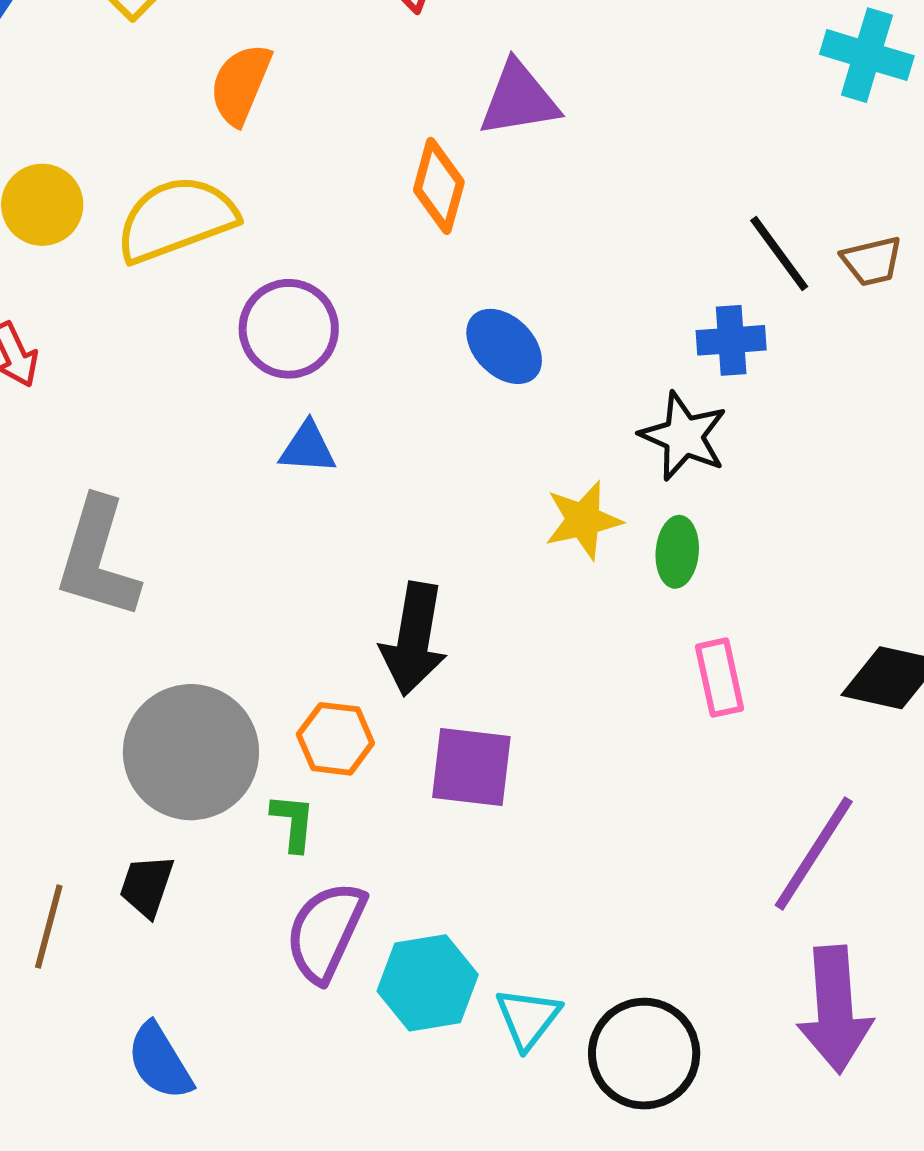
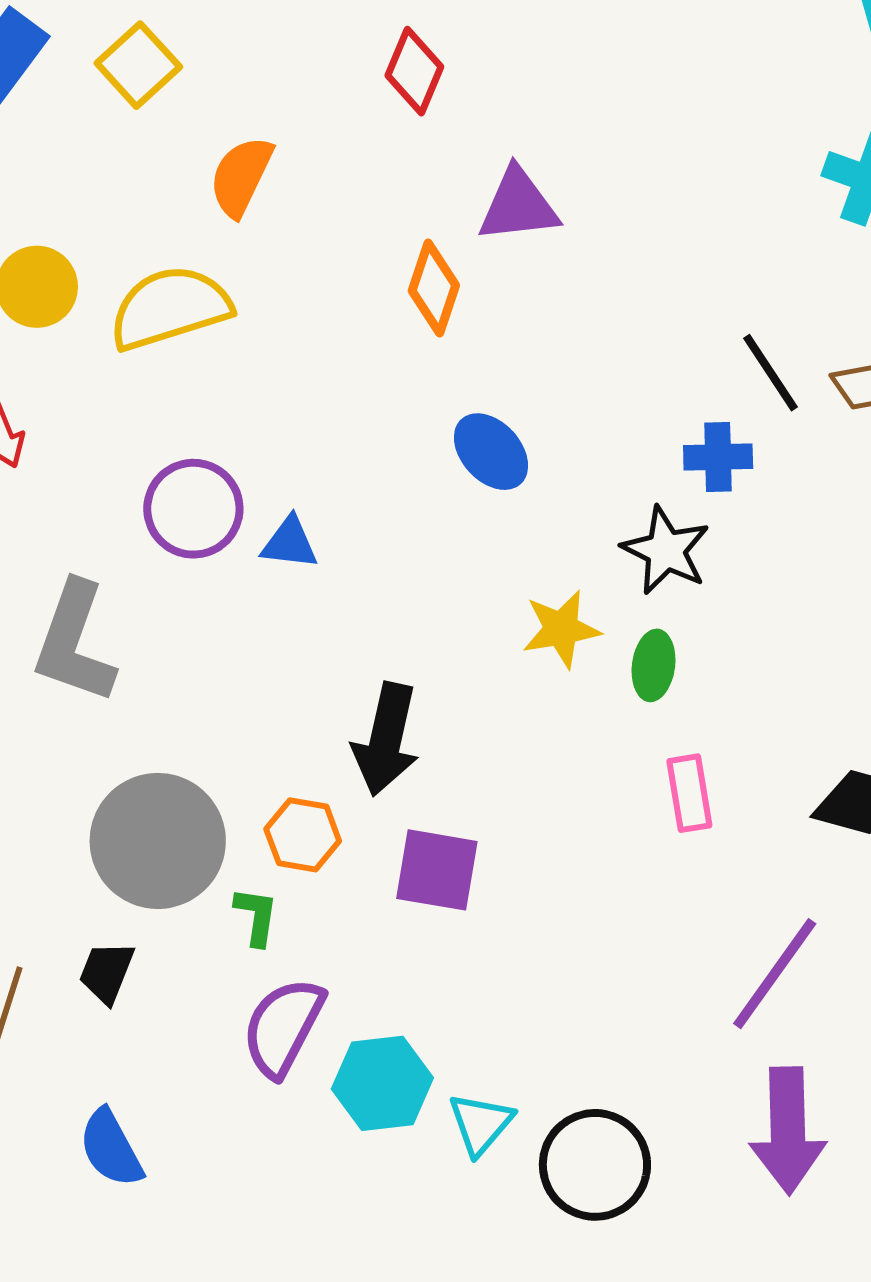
purple circle: (289, 329) -> (193, 509), moved

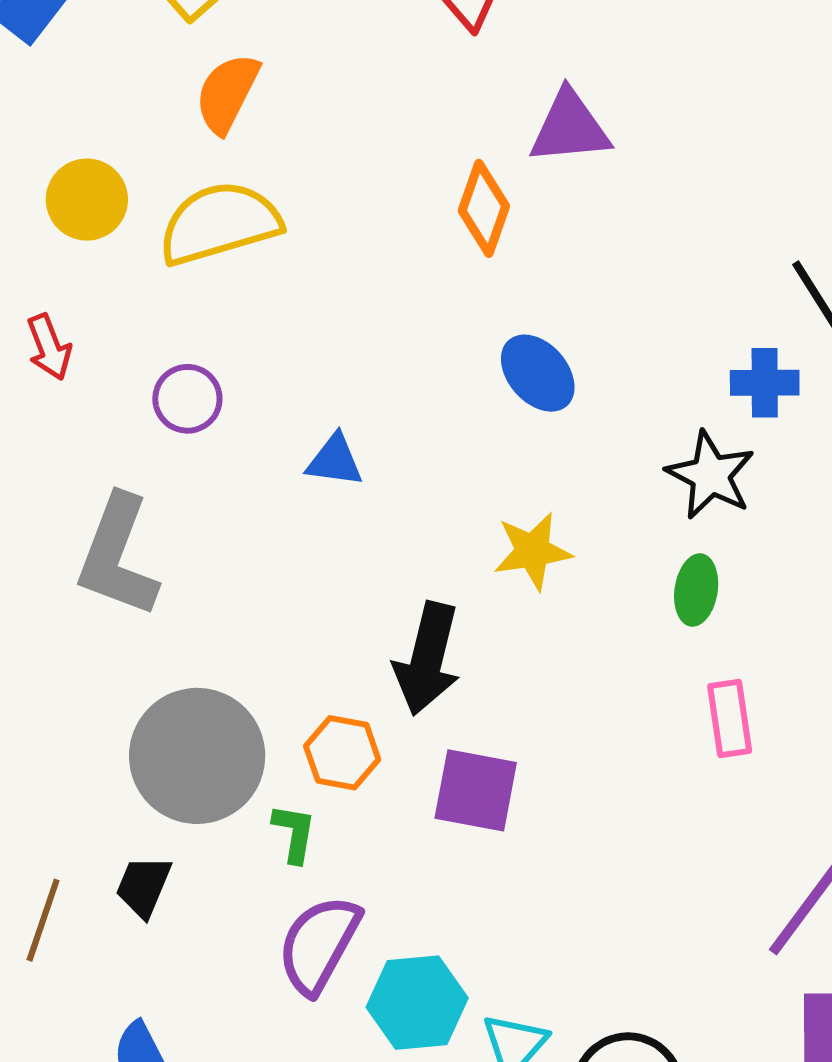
orange semicircle: (241, 176) -> (227, 93), moved
purple circle: (193, 509) -> (187, 399), moved, size x0.7
yellow star: (561, 629) -> (533, 551), moved

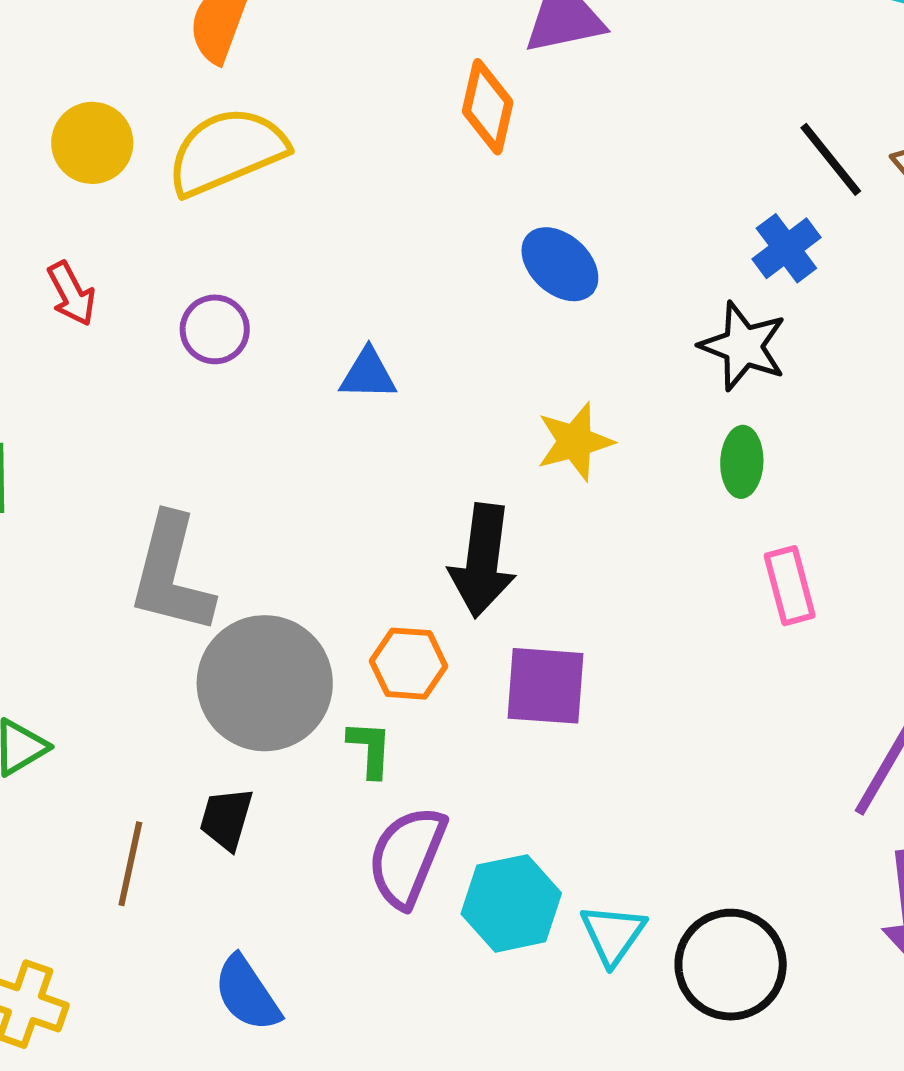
blue cross: (765, 383) -> (786, 248), turned -30
gray L-shape: (118, 556) -> (171, 574), moved

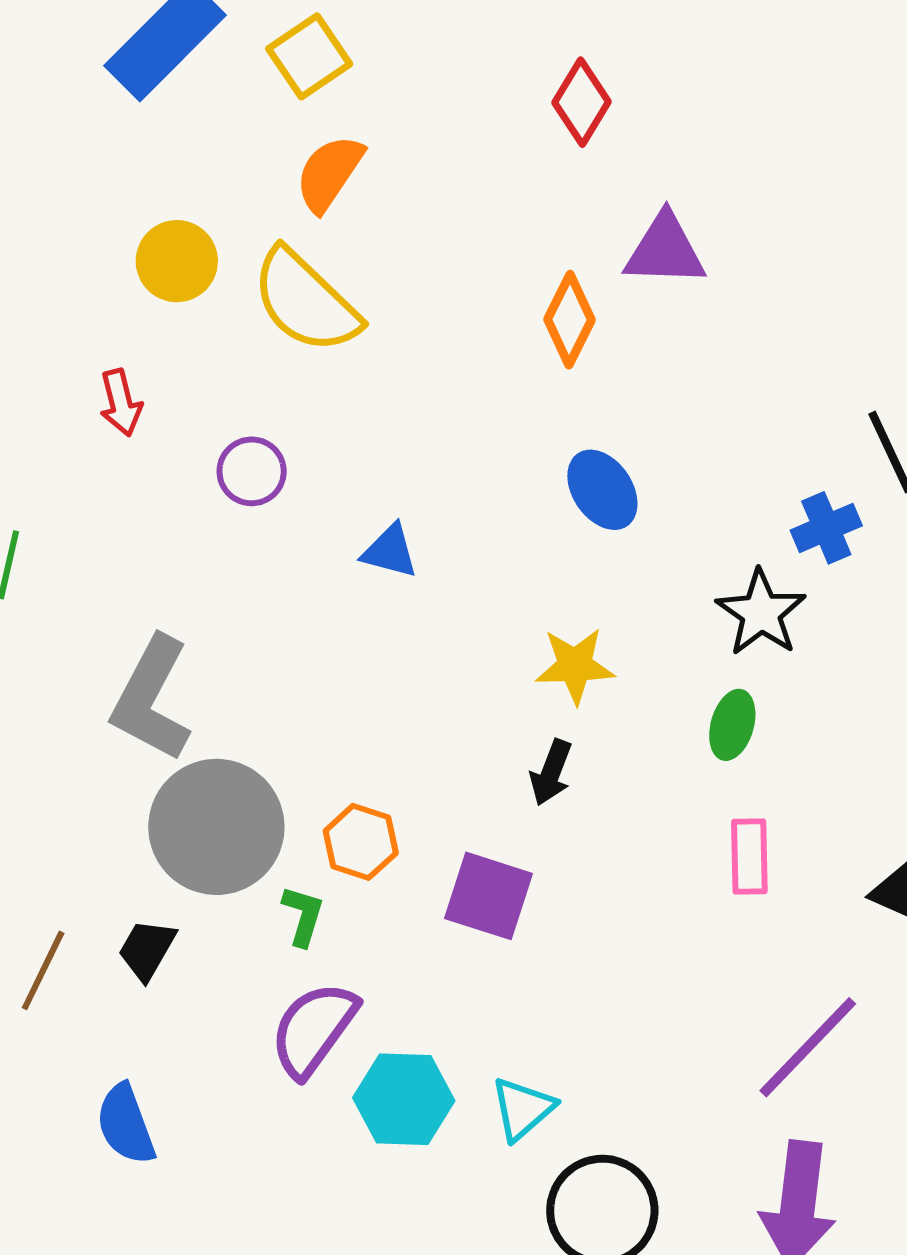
yellow semicircle: (227, 151) -> (306, 301), turned -127
black arrow: (482, 561) -> (551, 772), moved, size x0.6
cyan triangle: (613, 934) -> (523, 1109), moved

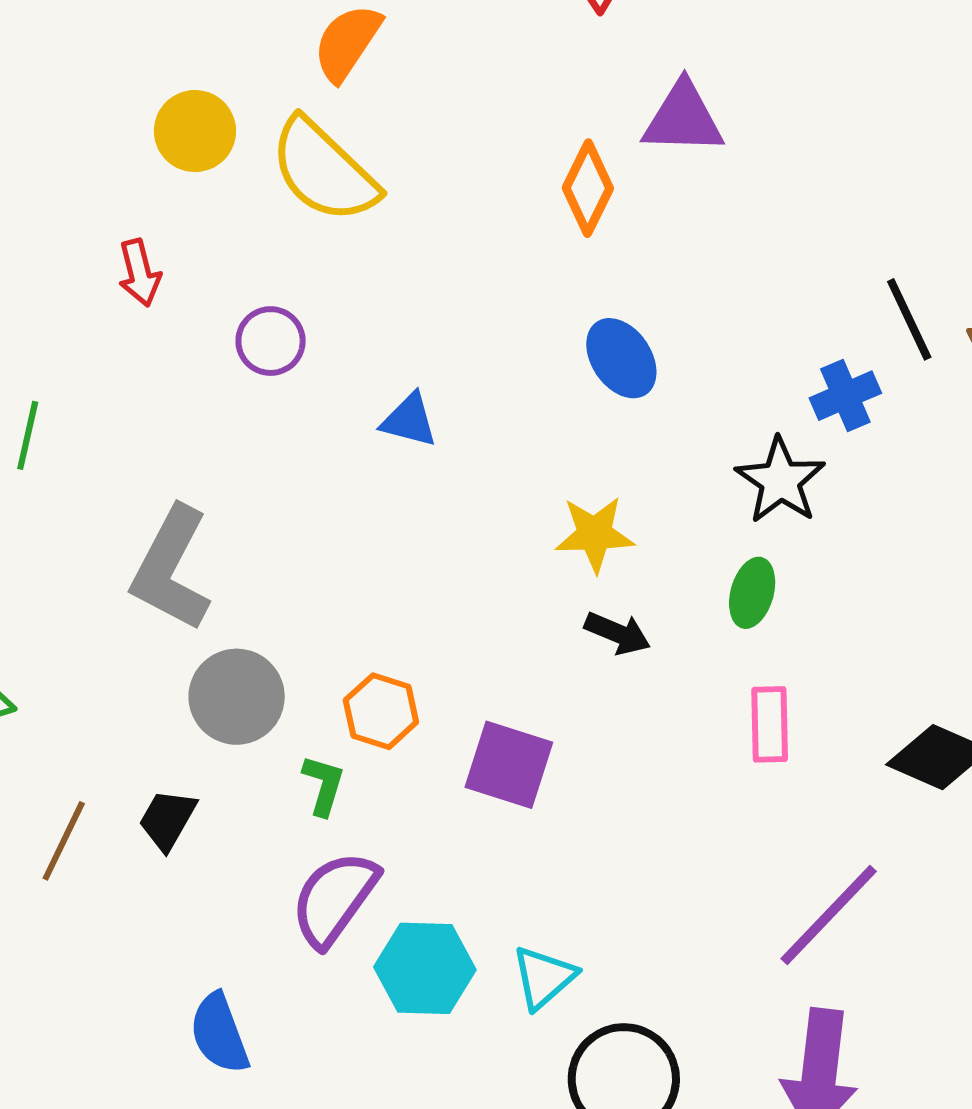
black arrow: (551, 772) -> (618, 633), moved, turned -88
gray circle: (216, 827) -> (237, 697), size x0.7
blue semicircle: (126, 1124) -> (219, 1033), moved

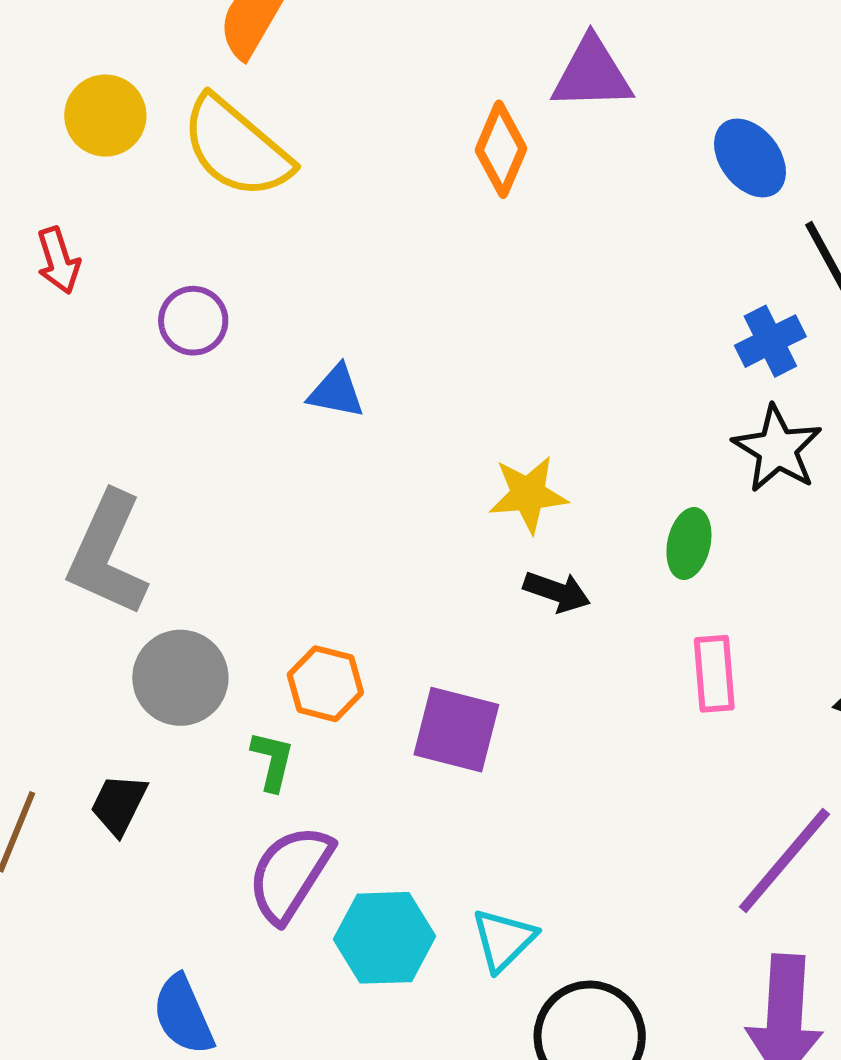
blue ellipse: (621, 358) -> (750, 158), moved
black star: (780, 481) -> (777, 449), moved

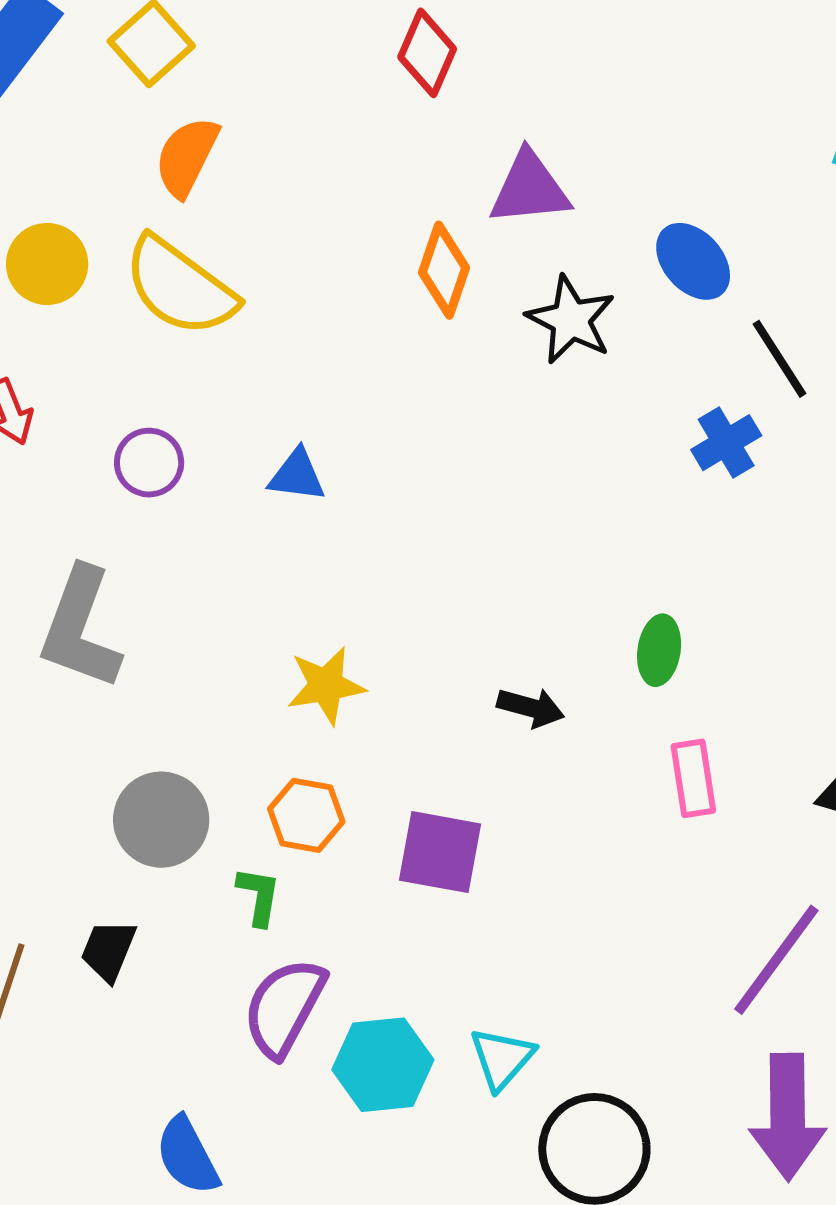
blue triangle: (336, 392) -> (297, 475), moved
black star: (777, 449) -> (571, 320), moved
yellow star: (528, 494) -> (326, 685), moved
gray L-shape: (107, 554) -> (80, 628), moved

